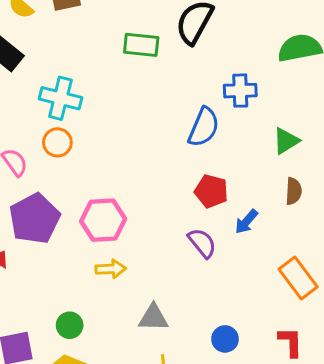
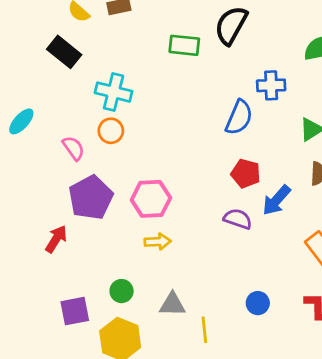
blue arrow: (246, 222) -> (276, 200), size x1.4
purple semicircle: (202, 243) -> (238, 219), turned -32
gray triangle: (153, 318) -> (172, 304), moved

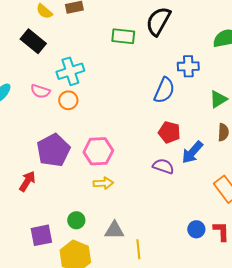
cyan cross: (114, 92) -> (70, 71), turned -32
pink semicircle: (73, 148) -> (40, 91), moved, turned 144
blue circle: (258, 303) -> (196, 229), moved

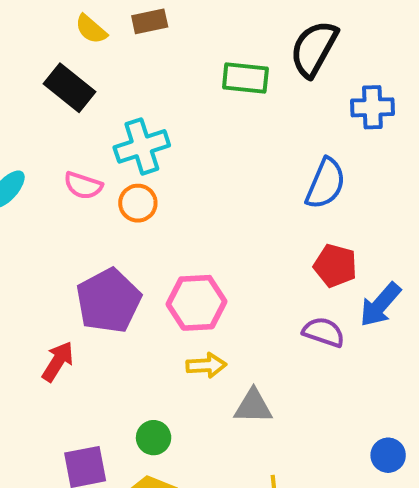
blue cross: (188, 66) -> (372, 107), moved
gray triangle: (114, 230) -> (253, 406), moved

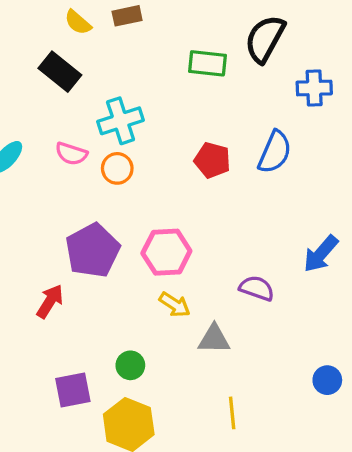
red pentagon: (335, 266) -> (212, 160), moved
purple semicircle: (324, 332) -> (257, 288), moved
yellow arrow: (206, 365) -> (175, 305), turned 36

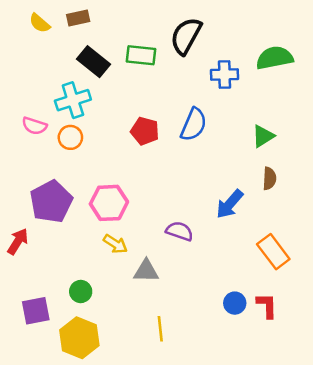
black rectangle: (60, 72) -> (94, 62), moved

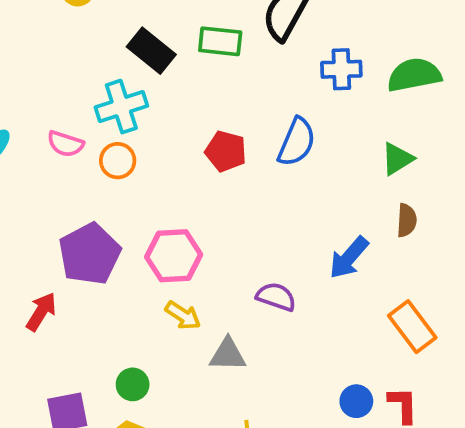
green semicircle: (275, 58) -> (414, 75), moved

